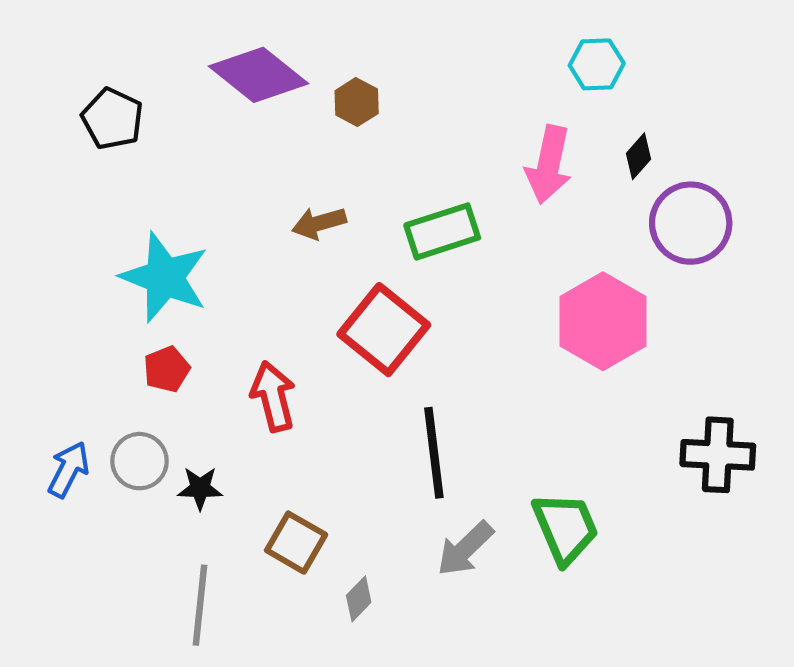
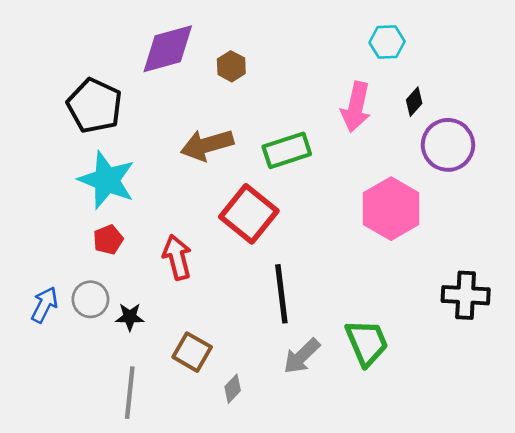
purple diamond: (259, 75) -> (168, 49), turned -54
black pentagon: (112, 119) -> (95, 106), moved, size x1.4
brown arrow: (319, 223) -> (207, 145), size x1.5

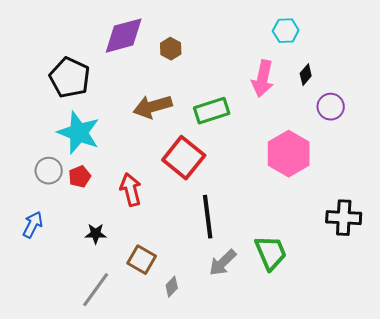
purple circle: (448, 145) -> (331, 107), size x0.7
gray circle: (90, 299) -> (49, 171), moved
gray line: (130, 393) -> (96, 290), turned 30

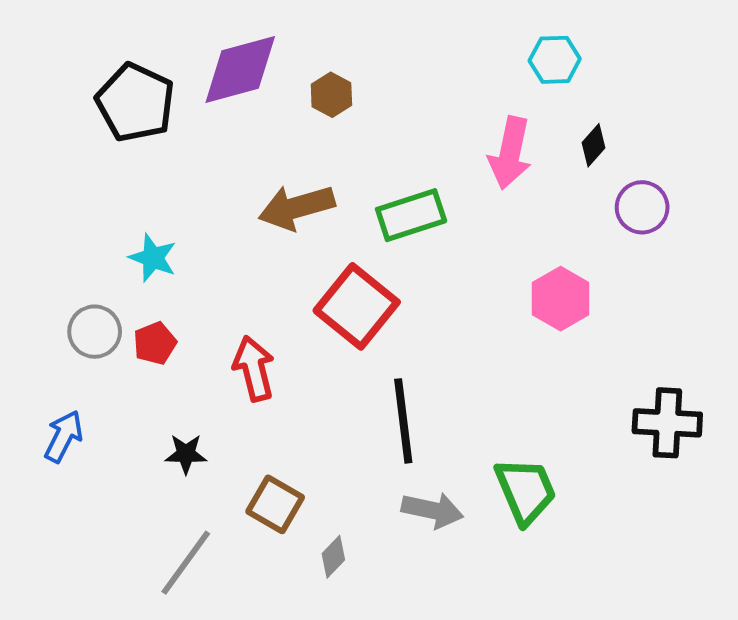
black pentagon: (70, 78) -> (135, 103), moved
cyan star: (79, 133) -> (153, 258), size x0.6
pink hexagon: (289, 154) -> (561, 299), size x0.7
gray arrow: (223, 263) -> (432, 510), turned -124

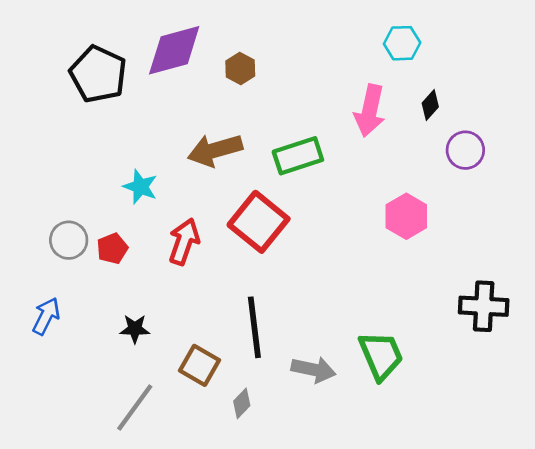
cyan star: (153, 258) -> (140, 187), moved
red arrow: (254, 368) -> (184, 242), moved, turned 33
black line: (403, 421) -> (254, 327), moved

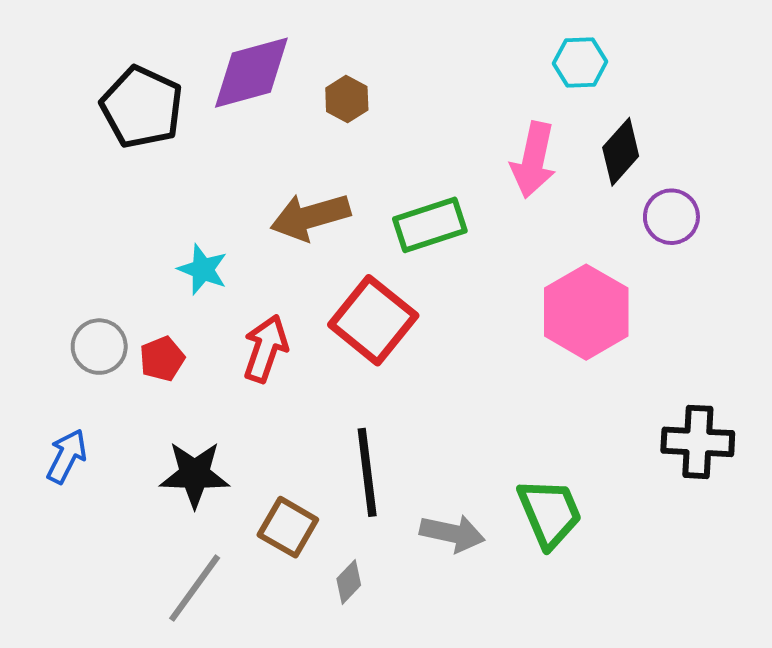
black diamond: (430, 105) -> (621, 152), size x1.5
pink hexagon: (406, 216) -> (586, 312), size x1.4
black star: (135, 329) -> (195, 474), size x1.6

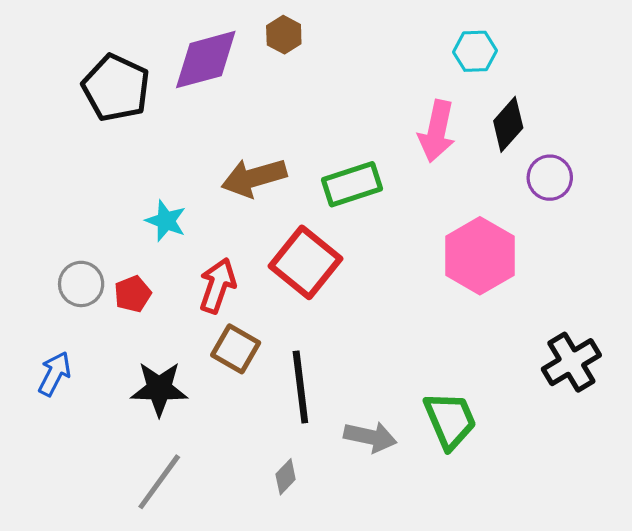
brown hexagon: (347, 99) -> (284, 35), moved
black cross: (698, 442) -> (571, 362), turned -34
brown square: (288, 527) -> (236, 349), moved

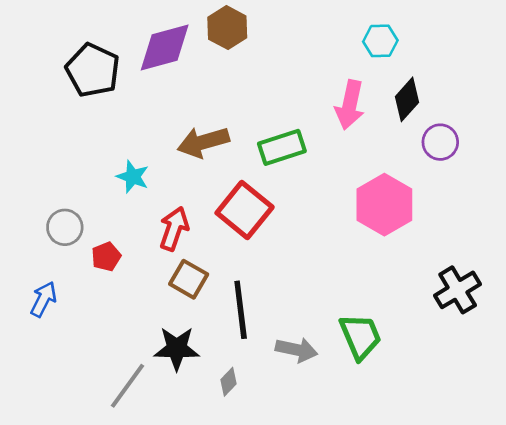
brown hexagon: (284, 35) -> (227, 28), size x1.4
red pentagon: (133, 294) -> (106, 257), moved
black star: (159, 389) -> (177, 348), moved

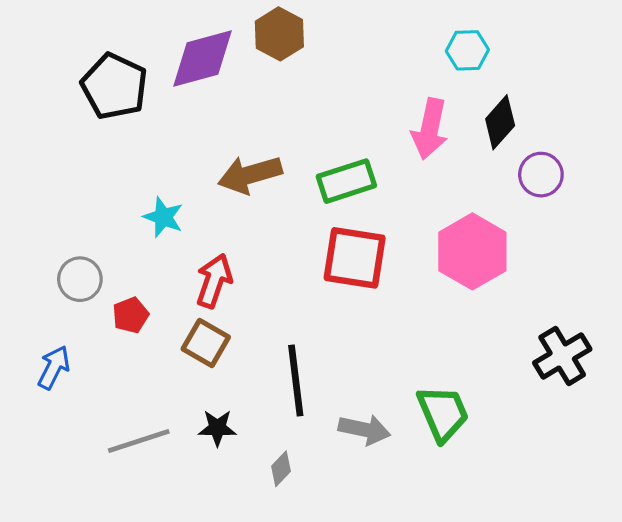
red square: (245, 210) -> (355, 258), moved, turned -30
brown square: (189, 279) -> (206, 343), moved
black star: (177, 348) -> (217, 428), size x0.7
gray line: (127, 386) -> (139, 441), moved, turned 36

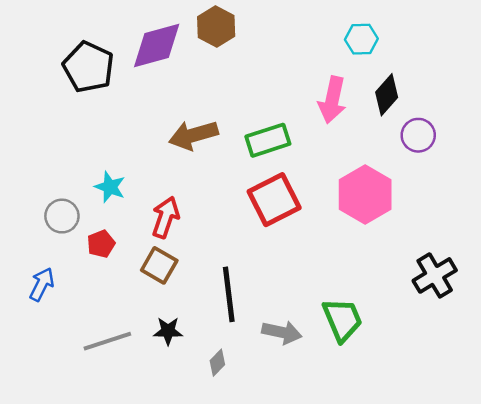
cyan star: (163, 217) -> (110, 187), moved
red square: (355, 258) -> (274, 200), turned -36

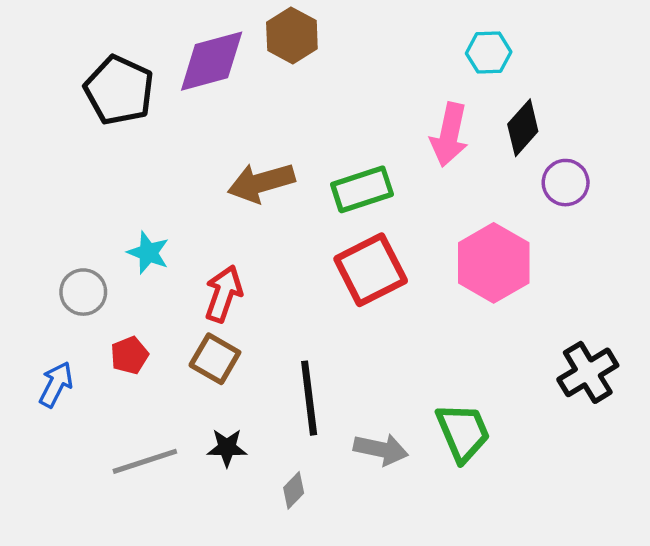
red pentagon: (101, 244) -> (129, 355), moved

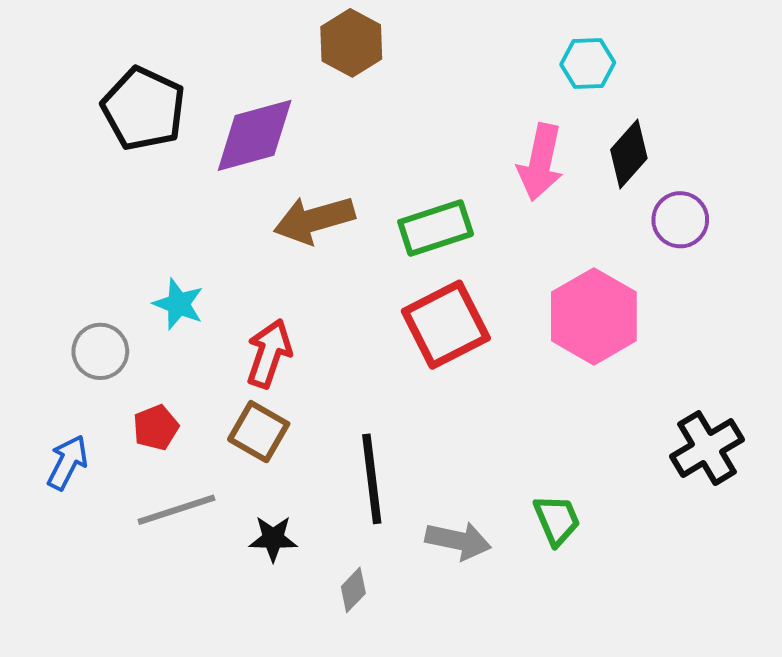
purple diamond: (212, 61) -> (255, 135), moved
green trapezoid: (463, 432) -> (557, 520), size x0.7
gray line: (145, 461) -> (176, 510), moved

